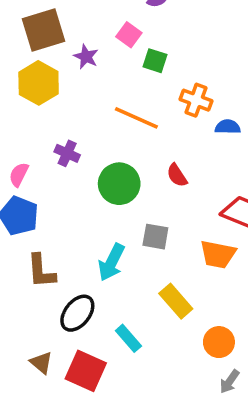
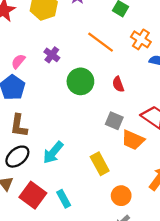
gray square: (155, 237) -> (114, 121), moved
cyan arrow: (111, 262) -> (53, 152), moved
black ellipse: (77, 313) -> (17, 157), moved
cyan rectangle: (128, 338) -> (64, 199), moved

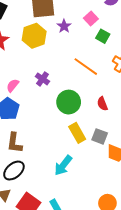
cyan arrow: (53, 152) -> (63, 165), moved
yellow rectangle: (100, 164) -> (77, 133), moved

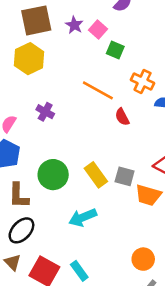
purple star: (64, 26) -> (74, 25), moved
green circle: (69, 102) -> (53, 175), moved
red semicircle: (102, 104) -> (122, 117), moved
cyan arrow: (63, 165) -> (83, 217), turned 35

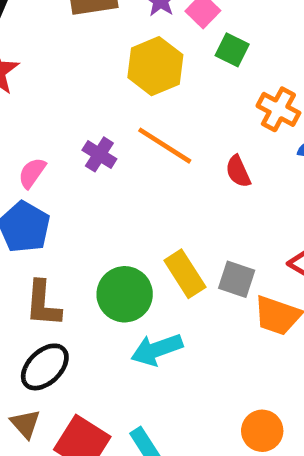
yellow hexagon: (29, 59) -> (155, 66), moved
orange line: (98, 90) -> (165, 146), moved
green circle: (53, 175) -> (125, 294), moved

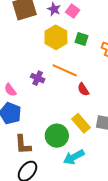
green square: (232, 50) -> (82, 39), moved
red semicircle: (238, 171) -> (83, 89), moved
pink semicircle: (32, 173) -> (10, 90), turned -64

